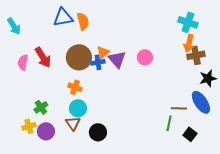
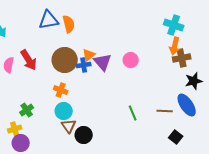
brown triangle: (73, 123) -> (69, 126), moved
green line: (169, 123) -> (133, 113), moved, turned -35
purple circle: (46, 131) -> (21, 143), moved

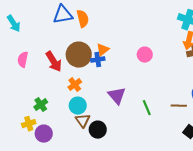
red arrow: (29, 60) -> (54, 62), moved
purple triangle: (103, 62) -> (117, 96), moved
orange cross: (61, 90) -> (75, 85), turned 32
purple circle: (21, 143) -> (44, 134), moved

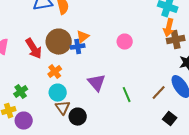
brown line: (179, 106) -> (159, 93), turned -49

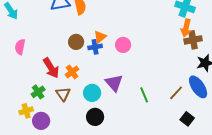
brown circle: (59, 42) -> (76, 42), size x0.6
pink circle: (125, 42) -> (123, 45), moved
red arrow: (34, 49) -> (51, 68), moved
cyan circle: (58, 93) -> (92, 93), moved
brown triangle: (63, 108) -> (63, 94), moved

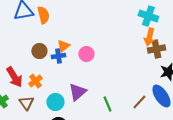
purple triangle: (114, 83) -> (77, 92), turned 30

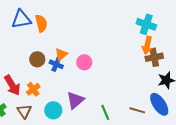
blue cross: (58, 56) -> (56, 64), turned 32
brown line: (139, 102) -> (137, 110), turned 63

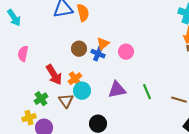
purple triangle: (75, 100) -> (117, 90), turned 30
cyan circle: (53, 110) -> (82, 91), moved
green line: (105, 112) -> (147, 92), moved

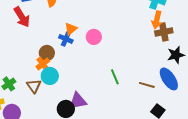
brown circle: (79, 49) -> (47, 53), moved
red arrow: (54, 75) -> (22, 17), moved
purple triangle: (117, 90) -> (78, 101), moved

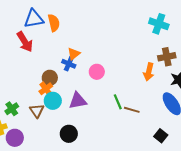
orange arrow: (157, 20) -> (149, 72), moved
pink circle: (94, 37) -> (97, 72), moved
brown line: (147, 85) -> (132, 110), moved
purple triangle: (78, 101) -> (78, 101), moved

